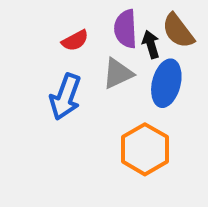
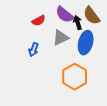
purple semicircle: (126, 29) -> (65, 15), turned -48
blue arrow: (65, 97) -> (34, 50), size x0.6

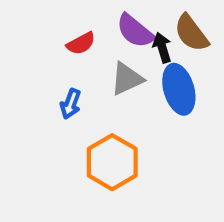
blue ellipse: (86, 43) -> (179, 89), turned -30
orange hexagon: (75, 77) -> (112, 162), moved

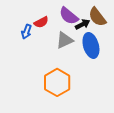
black arrow: (162, 48) -> (82, 24), turned 80
blue arrow: (71, 104) -> (26, 32), moved

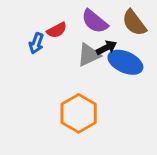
black arrow: (82, 24) -> (106, 48), moved
blue ellipse: (91, 45) -> (125, 62), turned -50

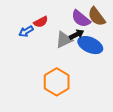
purple semicircle: (95, 21) -> (81, 19), moved
blue arrow: (36, 43) -> (26, 31), turned 40

